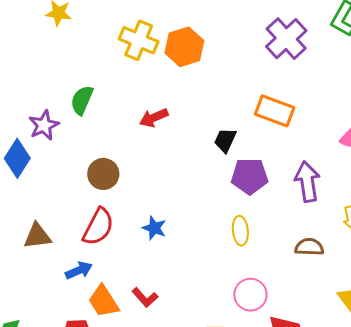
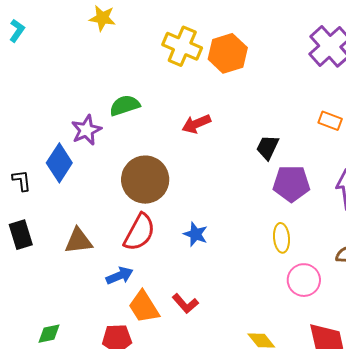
green semicircle: (82, 100) -> (125, 105), turned 48
orange rectangle: (275, 111) -> (330, 121), moved, size x0.6
brown circle: (103, 174) -> (145, 180), size x1.5
pink circle: (250, 295) -> (304, 280), moved

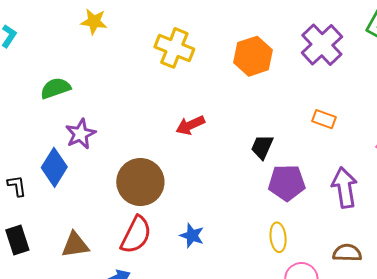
orange hexagon: (228, 53) -> (253, 56), moved
green semicircle: (125, 105) -> (55, 88), moved

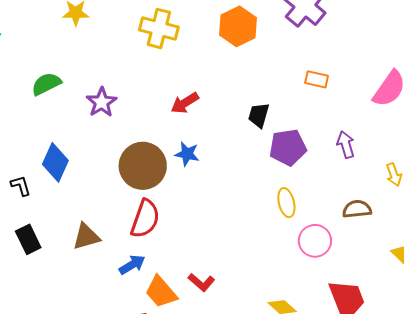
purple star: (80, 134) -> (102, 102), moved
purple arrow: (344, 188) -> (346, 145), size x0.7
blue star: (192, 236) -> (187, 154), moved

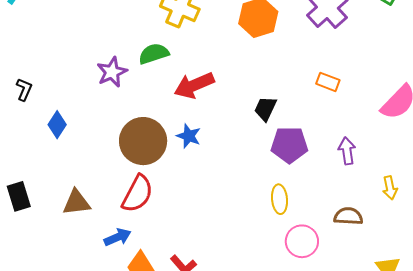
green semicircle: (46, 84) -> (154, 54), moved
red arrow: (185, 103) -> (194, 85), size x1.4
blue diamond: (55, 162) -> (57, 125), size x0.7
black L-shape: (21, 186) -> (24, 89), moved, turned 30

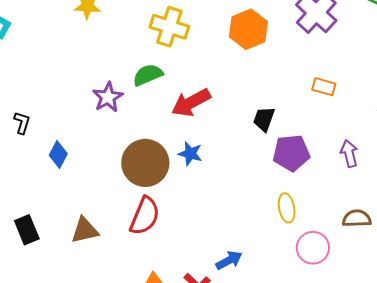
blue arrow: (118, 237) -> (229, 260), moved

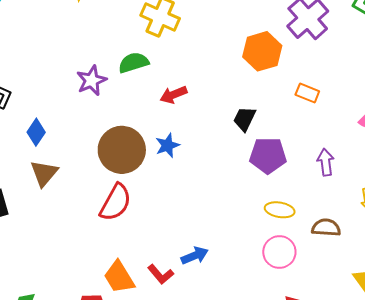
orange hexagon: (248, 29) -> (262, 51), moved
red arrow: (191, 103) -> (174, 95), size x0.7
blue star: (190, 154) -> (167, 145), turned 30
yellow ellipse: (287, 208) -> (280, 210), moved, turned -76
brown triangle: (85, 230) -> (44, 173), moved, turned -44

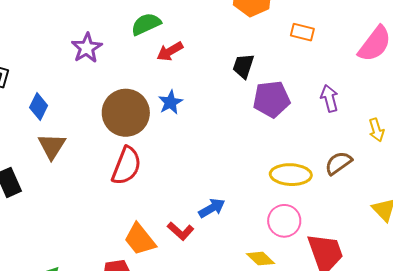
green semicircle: (134, 63) -> (146, 24), moved
yellow ellipse: (280, 210) -> (291, 175), moved, size x1.4
brown semicircle: (326, 228) -> (338, 163), turned -32
pink circle: (279, 252) -> (284, 221), moved

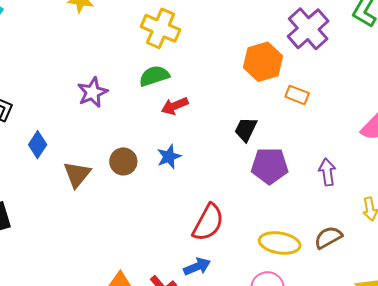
orange rectangle: (302, 32) -> (297, 95), moved
brown circle: (126, 113) -> (123, 161), size x0.6
brown triangle: (52, 146) -> (77, 174), moved
red semicircle: (126, 166) -> (208, 222), moved

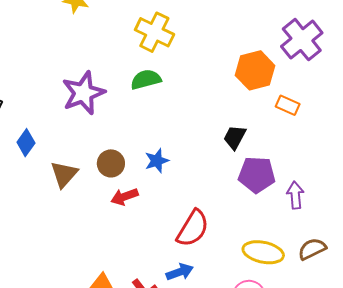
purple star: (92, 92) -> (83, 93), size x1.4
red arrow: (175, 106) -> (124, 197), moved
purple arrow: (327, 172) -> (295, 195), moved

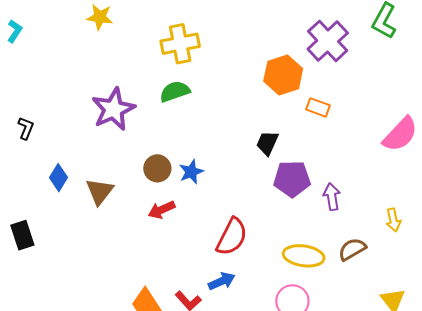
yellow cross: (154, 32) -> (180, 44), turned -33
blue diamond: (26, 143) -> (58, 178), moved
brown circle: (111, 163) -> (157, 168), moved

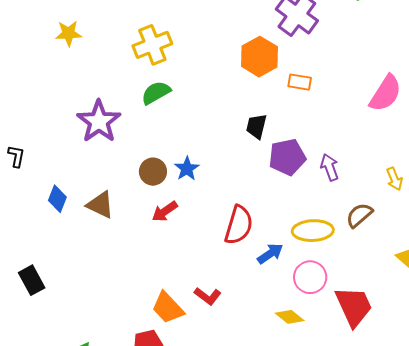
brown triangle: (100, 191) -> (100, 205), turned -32
black rectangle: (22, 235) -> (32, 280), moved
blue arrow: (222, 281) -> (270, 254), moved

